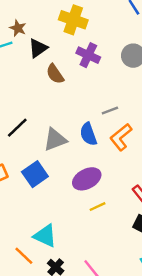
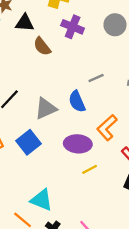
black triangle: (38, 48) -> (25, 23), turned 42
orange L-shape: (121, 137) -> (107, 128), moved
purple ellipse: (87, 179) -> (78, 144), turned 35

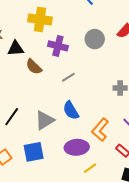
gray line: (96, 78) -> (68, 77), moved
blue square: (29, 142) -> (34, 152), turned 35

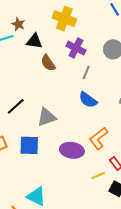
gray line: (68, 77) -> (86, 72), moved, turned -48
blue semicircle: (71, 110) -> (88, 100), moved, turned -36
yellow line: (90, 168) -> (98, 176), moved

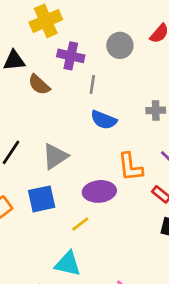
yellow cross: (64, 19) -> (46, 21), turned -30
orange L-shape: (99, 138) -> (130, 167), turned -45
yellow line: (98, 176) -> (80, 224), moved

